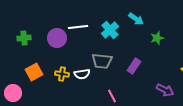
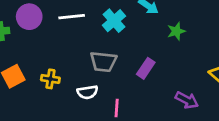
purple circle: (57, 38) -> (29, 17), moved
white semicircle: (82, 74) -> (87, 92), moved
pink line: (112, 96) -> (117, 108), turned 32

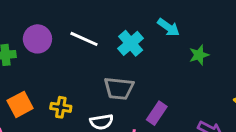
white line: (72, 17) -> (84, 39), turned 30
purple rectangle: (146, 68) -> (157, 113), moved

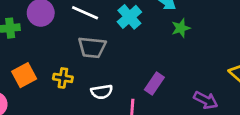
green star: (199, 55) -> (181, 28), moved
gray trapezoid: (119, 88) -> (92, 47), moved

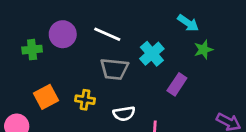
cyan cross: (129, 17) -> (152, 54), moved
purple rectangle: (154, 83) -> (177, 84), moved

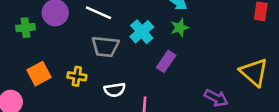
green star: (203, 50) -> (180, 28), moved

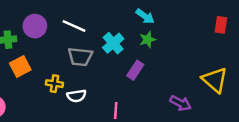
orange square: (39, 74) -> (20, 66), moved
white semicircle: (115, 90) -> (77, 96), moved

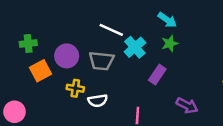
purple circle: (35, 26) -> (67, 56), moved
white line: (74, 26) -> (111, 30), moved
purple arrow: (181, 103) -> (187, 106), moved

